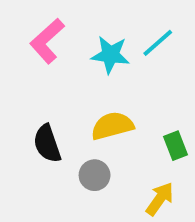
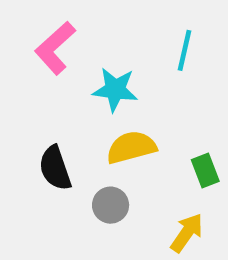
cyan line: (158, 43) -> (184, 50), turned -36
cyan star: (110, 55) -> (115, 90), moved

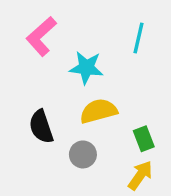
green rectangle: (205, 170) -> (144, 139), moved

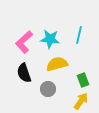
pink L-shape: (41, 36) -> (24, 42), moved
cyan line: (138, 38) -> (79, 35), moved

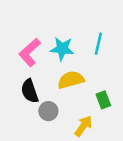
gray circle: (48, 89) -> (48, 111), moved
yellow arrow: (81, 101) -> (83, 126), moved

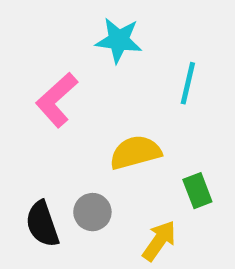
cyan star: (62, 49) -> (119, 40), moved
black semicircle: (30, 91) -> (42, 224), moved

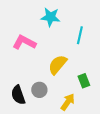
pink L-shape: (57, 100) -> (24, 42), turned 70
yellow semicircle: (135, 152) -> (58, 65), turned -35

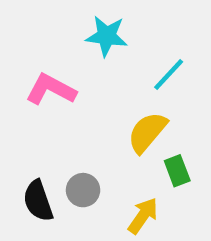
cyan line: (80, 35) -> (169, 74), turned 30
yellow semicircle: (58, 65) -> (147, 132), moved

